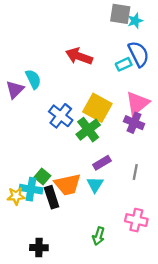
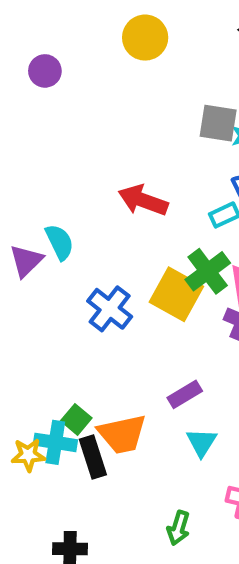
green cross: (88, 130) -> (208, 271), moved
cyan triangle: (95, 185) -> (201, 442), moved

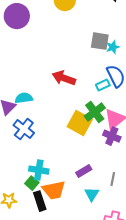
purple circle: (45, 71) -> (17, 16), size x1.6
cyan semicircle: (60, 242) -> (24, 98), turned -72
blue cross: (110, 309) -> (24, 129), moved
cyan cross: (55, 442) -> (39, 170), moved

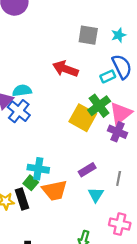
gray square: (100, 41) -> (88, 35), moved
blue cross: (24, 129) -> (19, 111), moved
black rectangle: (40, 201) -> (22, 199), moved

